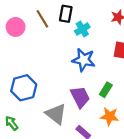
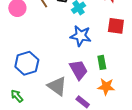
green rectangle: (106, 90) -> (102, 62), turned -40

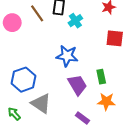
blue star: (81, 36) -> (67, 56), moved
gray triangle: (57, 86) -> (41, 103), moved

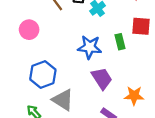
pink circle: (12, 23) -> (29, 30), moved
green rectangle: (101, 77) -> (120, 42), moved

